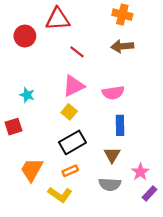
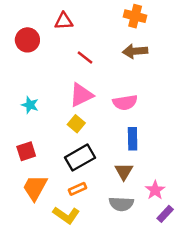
red triangle: (58, 19) -> (64, 21), size x0.7
red square: (14, 127) -> (26, 151), moved

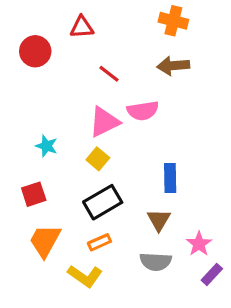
pink semicircle: (125, 102) -> (143, 111), moved
cyan star: (30, 105) -> (46, 146), moved

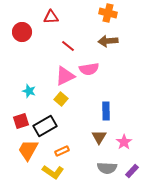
black rectangle: (103, 202) -> (45, 126), moved
pink star: (199, 244) -> (124, 142), moved
gray semicircle: (156, 262) -> (107, 168), moved

